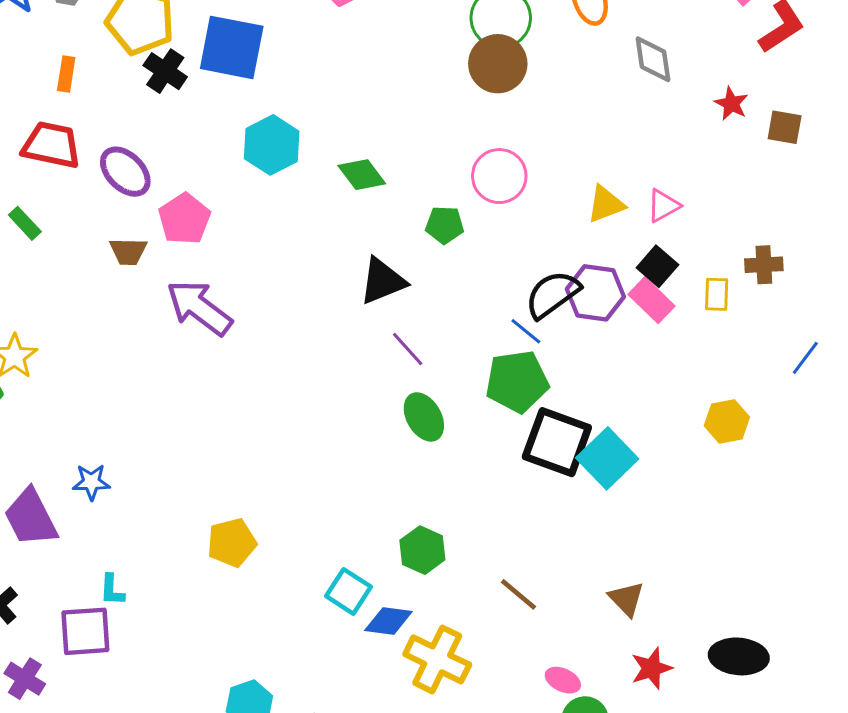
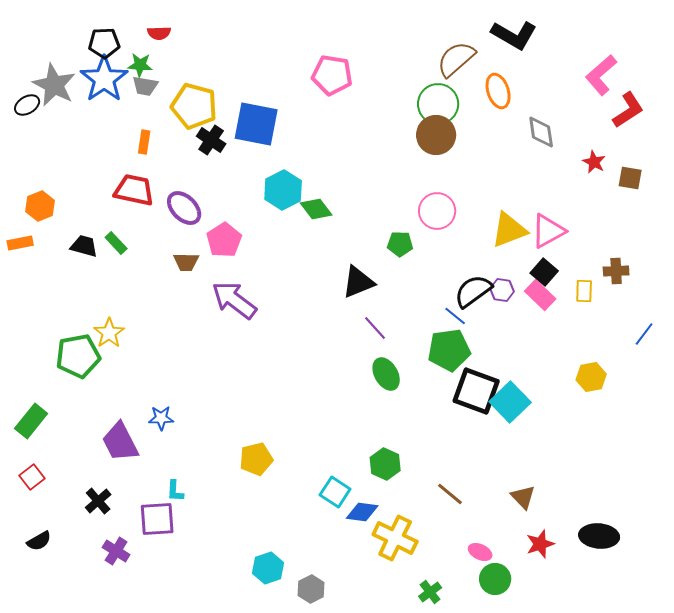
green diamond: (362, 175) -> (316, 209), moved
yellow triangle: (606, 204) -> (509, 230), size x1.4
pink triangle: (663, 206) -> (548, 231), size x1.5
purple hexagon: (595, 293) -> (502, 290), size x0.6

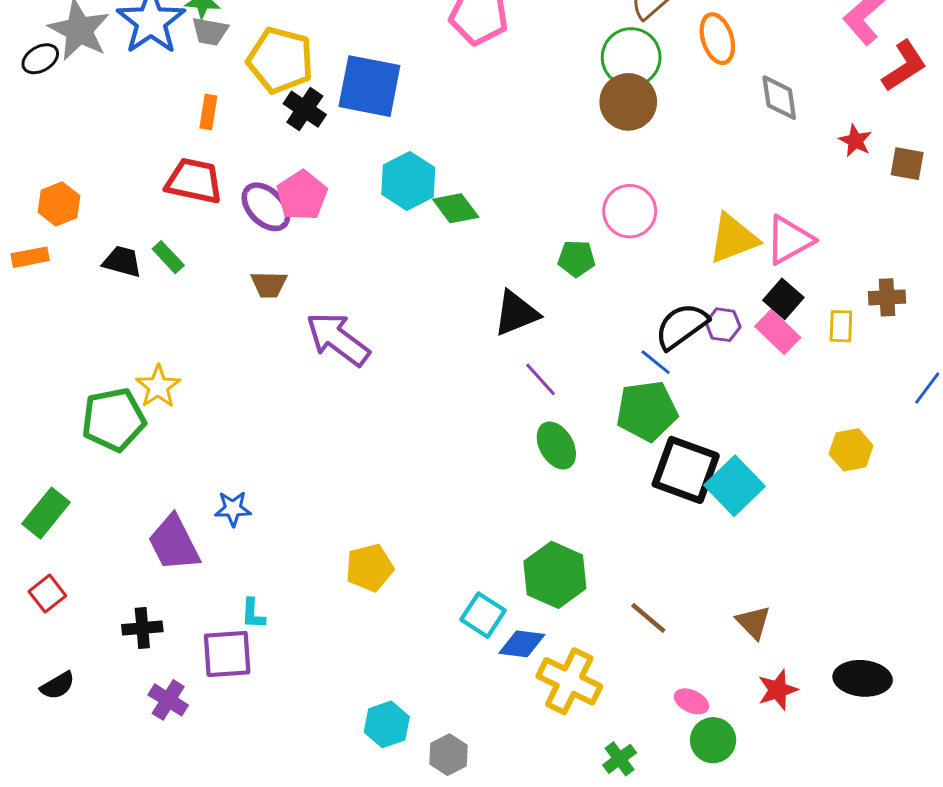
pink pentagon: (224, 240) -> (302, 195), moved
green hexagon: (385, 464) -> (555, 575), size x1.4
black cross: (98, 501) -> (142, 628), turned 36

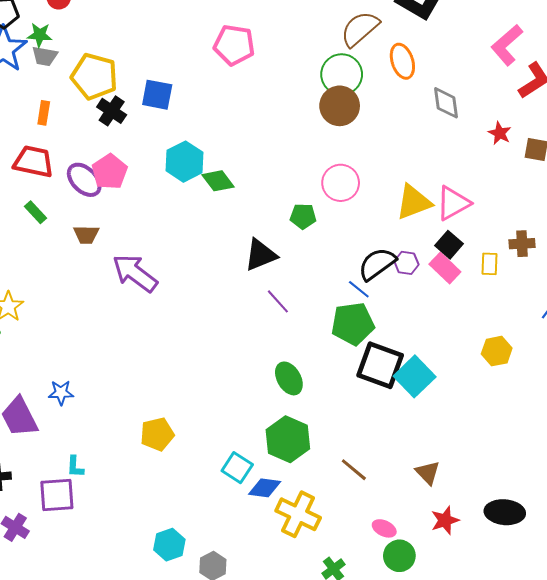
blue square: (369, 86) -> (157, 95), size x0.7
green rectangle: (168, 257) -> (36, 212), moved
green ellipse: (556, 445) -> (289, 378), moved

